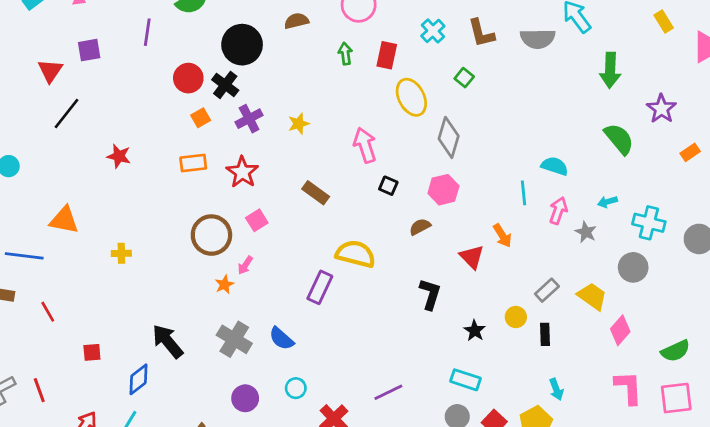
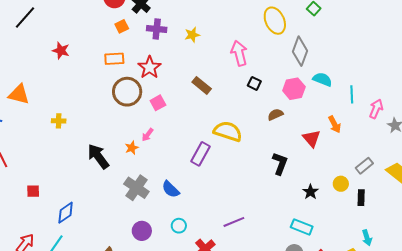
purple cross: (249, 119) -> (157, 29), turned 30
cyan semicircle: (555, 166) -> (322, 79), moved
brown circle: (211, 235) -> (127, 92), moved
black arrow: (168, 341) -> (98, 156), moved
purple line: (388, 392) -> (234, 222), moved

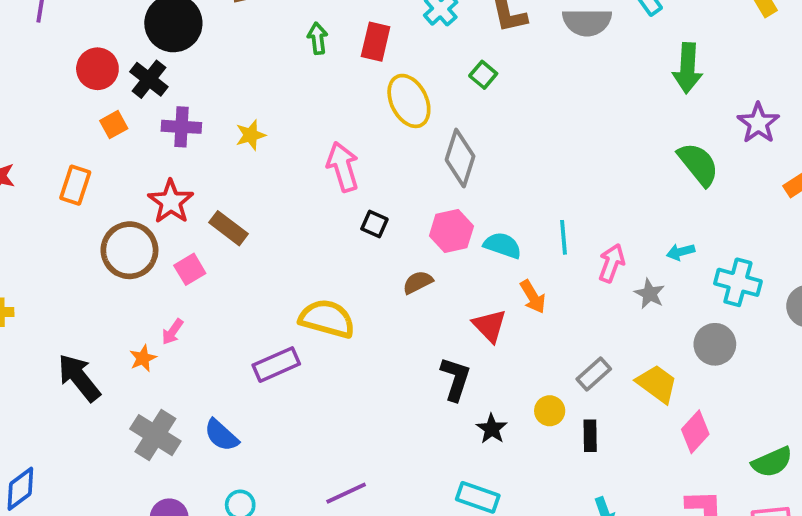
orange rectangle: (114, 59) -> (75, 185), moved, turned -66
cyan semicircle: (322, 79) -> (503, 245), moved
brown rectangle: (202, 85) -> (229, 228), moved
purple rectangle: (201, 154) -> (276, 365), turned 40
black L-shape: (280, 164) -> (455, 379), moved

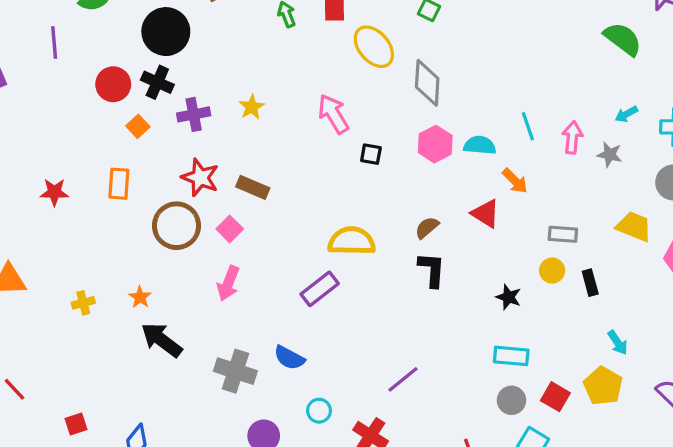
brown semicircle: (418, 282) -> (427, 228), moved
pink arrow: (173, 332) -> (228, 283), size x1.5
orange star: (143, 358) -> (140, 297), moved
gray rectangle: (594, 374) -> (563, 234), moved, turned 60
black L-shape: (455, 379) -> (432, 270), moved

